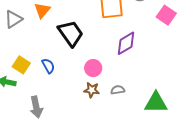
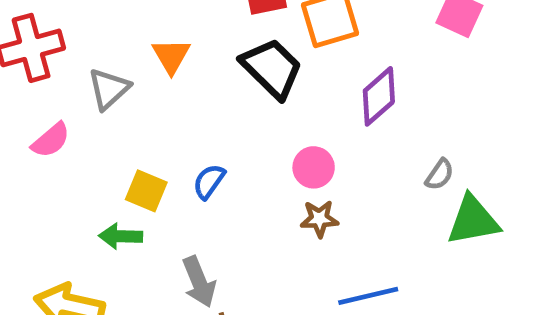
black trapezoid: (71, 33) -> (272, 68), moved
blue semicircle: (48, 66) -> (209, 181), turned -105
gray semicircle: (118, 90) -> (440, 175), moved, turned 144

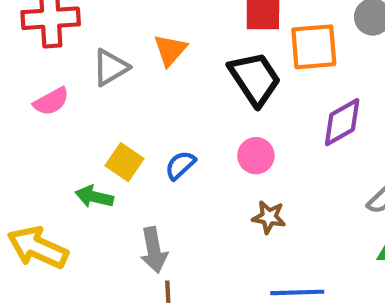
pink circle: (314, 167) -> (256, 156), moved

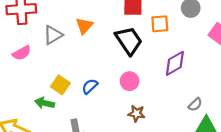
orange square: (314, 47) -> (160, 24), size x0.7

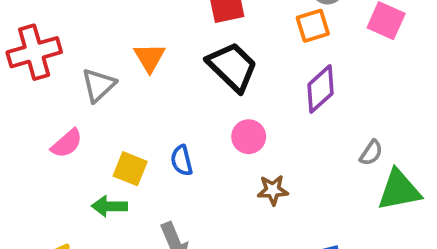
orange square: (160, 24) -> (313, 26), moved
pink semicircle: (22, 53) -> (67, 143), moved
blue semicircle: (90, 86) -> (182, 160), turned -49

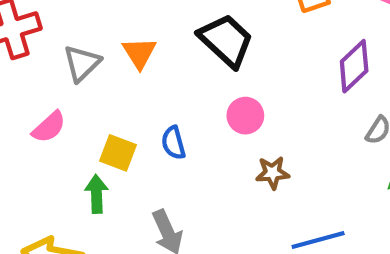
orange triangle: (150, 57) -> (139, 53), moved
purple diamond: (321, 89) -> (354, 66), moved
green arrow: (109, 206) -> (97, 194), turned 88

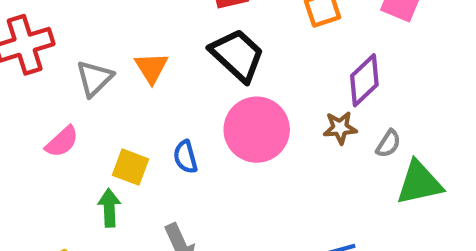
pink circle: (245, 116) -> (257, 130), size x1.8
brown star: (273, 173) -> (340, 128), moved

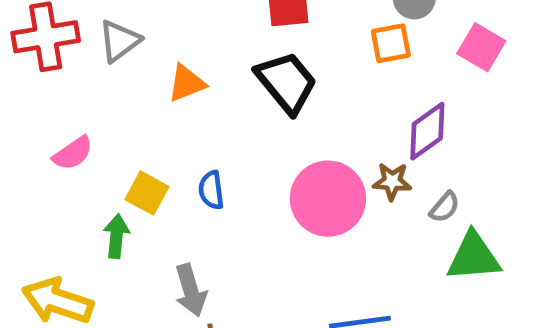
orange triangle: (151, 68) -> (186, 83), turned 33
gray triangle: (94, 78) -> (119, 41), moved
pink circle: (257, 130) -> (328, 199), moved

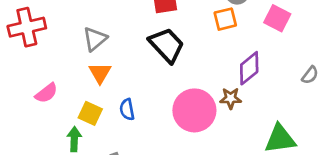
gray triangle: (119, 41) -> (95, 39), moved
orange triangle: (186, 83) -> (100, 73), moved, turned -35
gray semicircle: (445, 207) -> (310, 75), moved

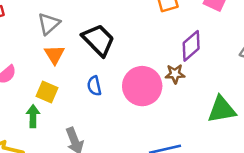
black trapezoid: (167, 45) -> (98, 40), moved
blue semicircle: (127, 109) -> (94, 86), moved

